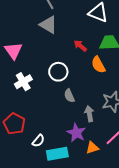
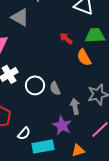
gray triangle: (48, 25) -> (20, 17), moved
white circle: (58, 72) -> (35, 85), moved
orange triangle: (92, 148) -> (78, 150), moved

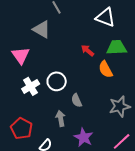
white circle: (35, 85) -> (57, 81), moved
gray arrow: (75, 106) -> (61, 118), moved

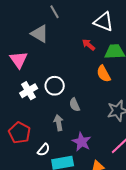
red arrow: (88, 50) -> (89, 45), moved

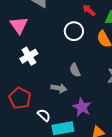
white circle: (55, 86) -> (74, 31), moved
gray arrow: (59, 123) -> (59, 88), turned 112
white semicircle: (44, 150) -> (44, 115), turned -88

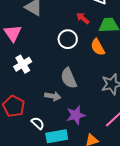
gray semicircle: (75, 70) -> (69, 78), size x1.5
purple star: (82, 107) -> (76, 115), turned 30

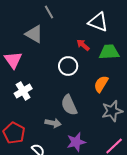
orange semicircle: (98, 47) -> (101, 84), moved, turned 60

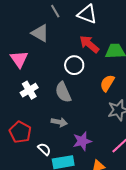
white triangle: (98, 22) -> (87, 14), moved
red arrow: (83, 45) -> (89, 44), size x1.5
gray semicircle: (69, 105) -> (63, 92), moved

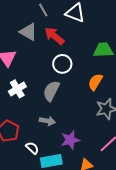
red arrow: (89, 44) -> (54, 36), moved
gray semicircle: (63, 92) -> (51, 91), turned 50

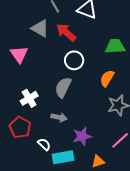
white cross: (17, 89) -> (29, 98), moved

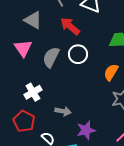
gray triangle: (40, 28) -> (33, 20), moved
gray semicircle: (63, 87) -> (51, 57), moved

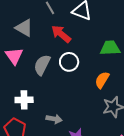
white cross: (33, 92) -> (24, 100), turned 30

